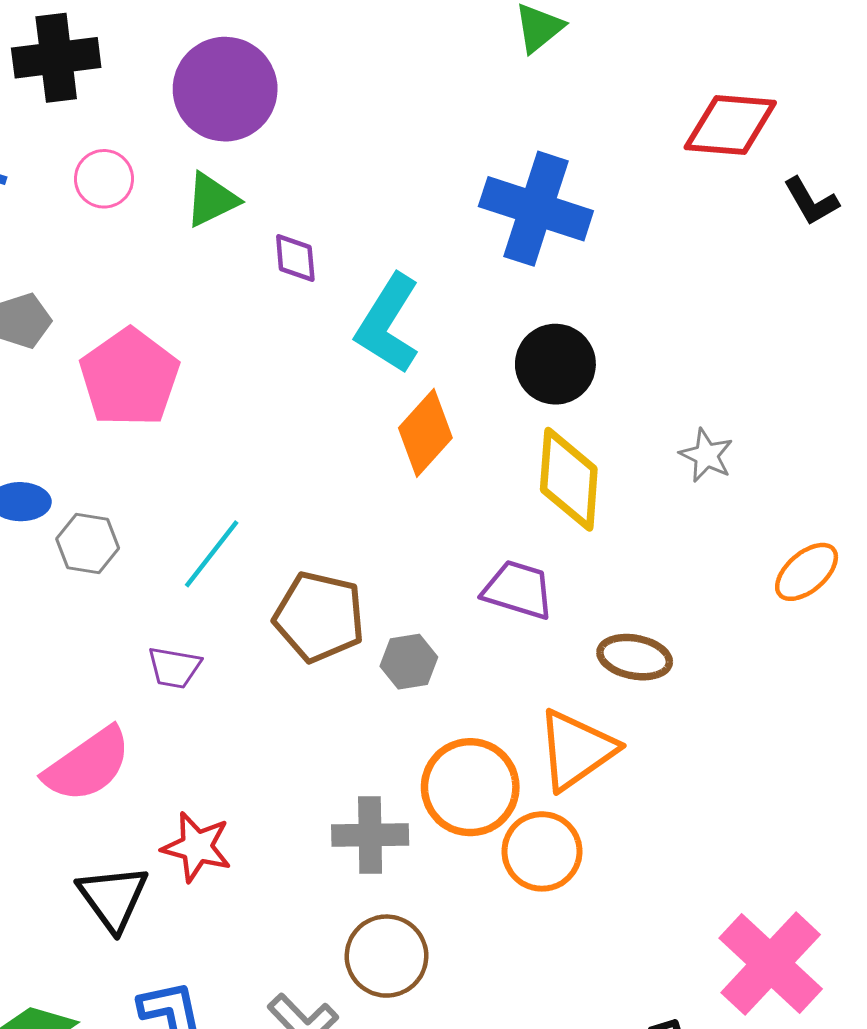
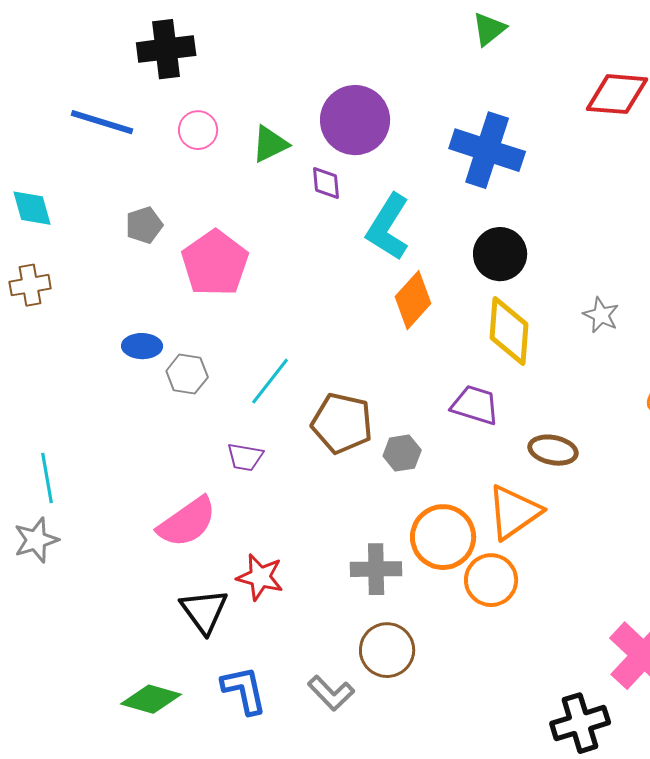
purple circle: (225, 89) -> (355, 120), moved

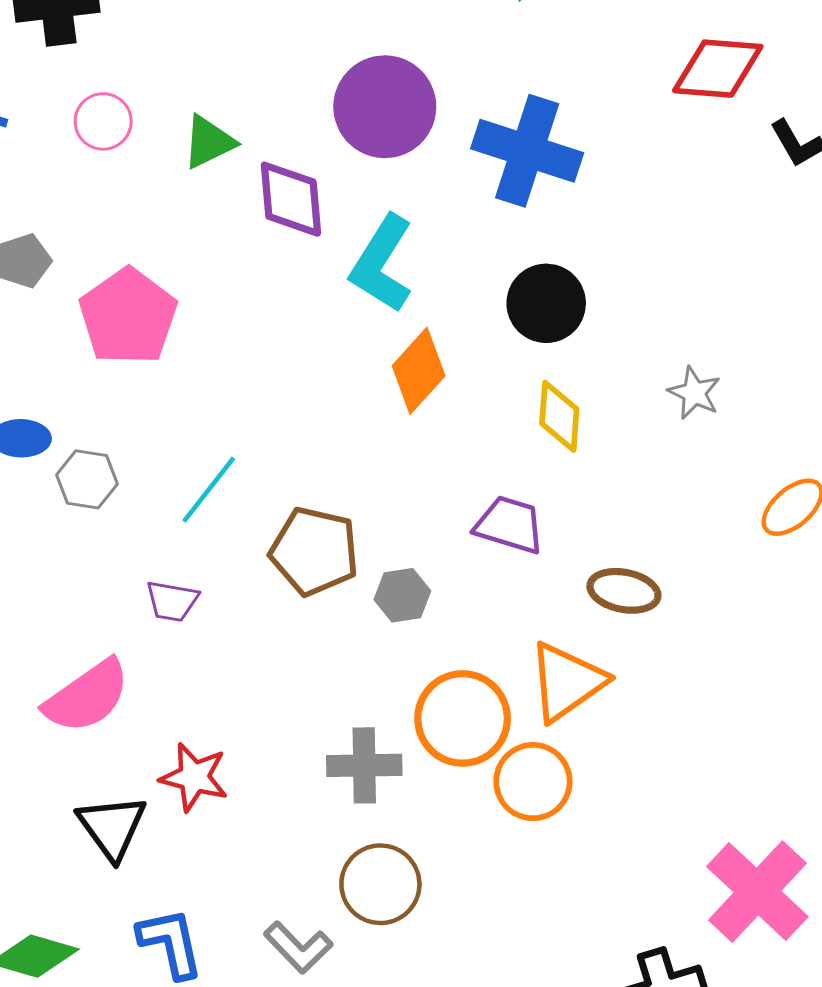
purple circle: (355, 120) -> (385, 107), moved
purple diamond: (326, 183) -> (291, 199), size x1.6
yellow diamond: (509, 331) -> (559, 416), size x0.7

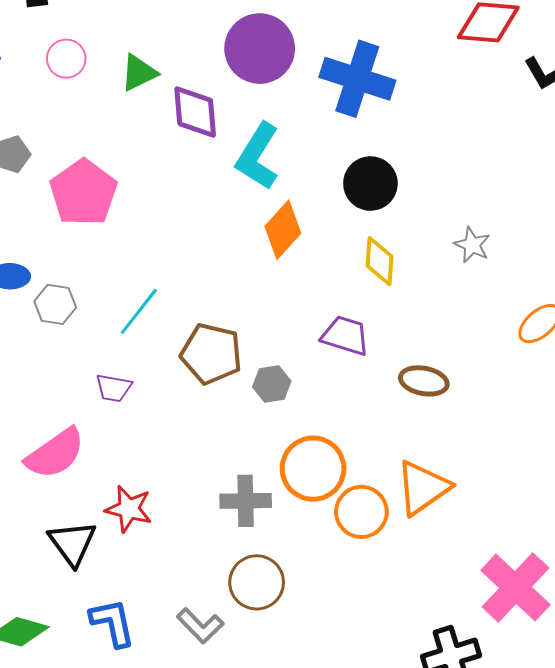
orange triangle: (567, 682) -> (423, 488), moved

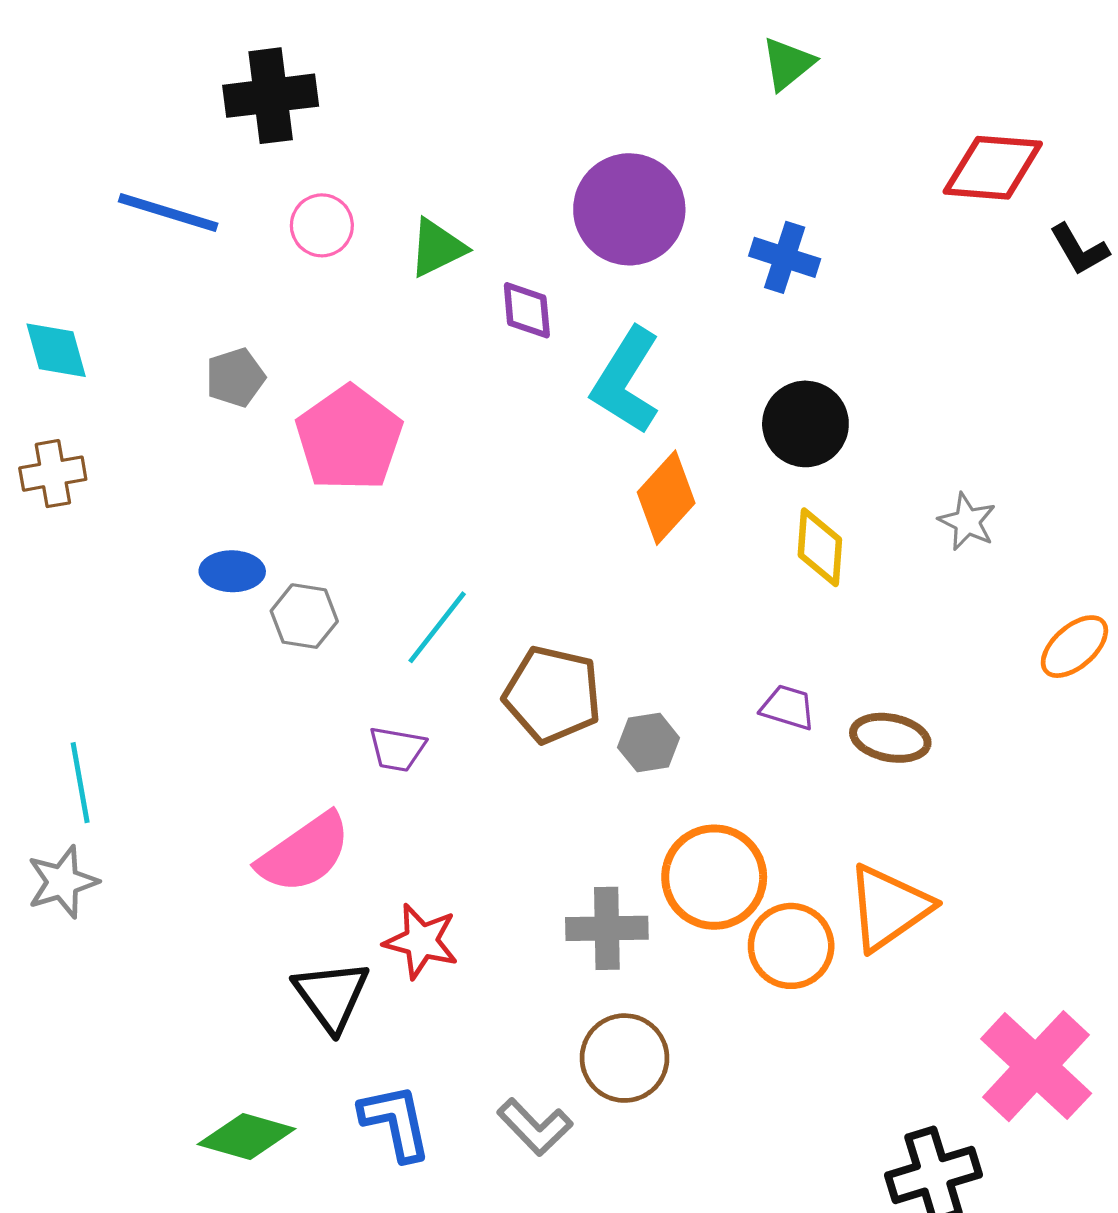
blue cross: (357, 79) -> (785, 257), size x0.6
purple diamond: (195, 112) -> (527, 310), size x0.7
purple trapezoid: (345, 336) -> (788, 707), moved, size x0.7

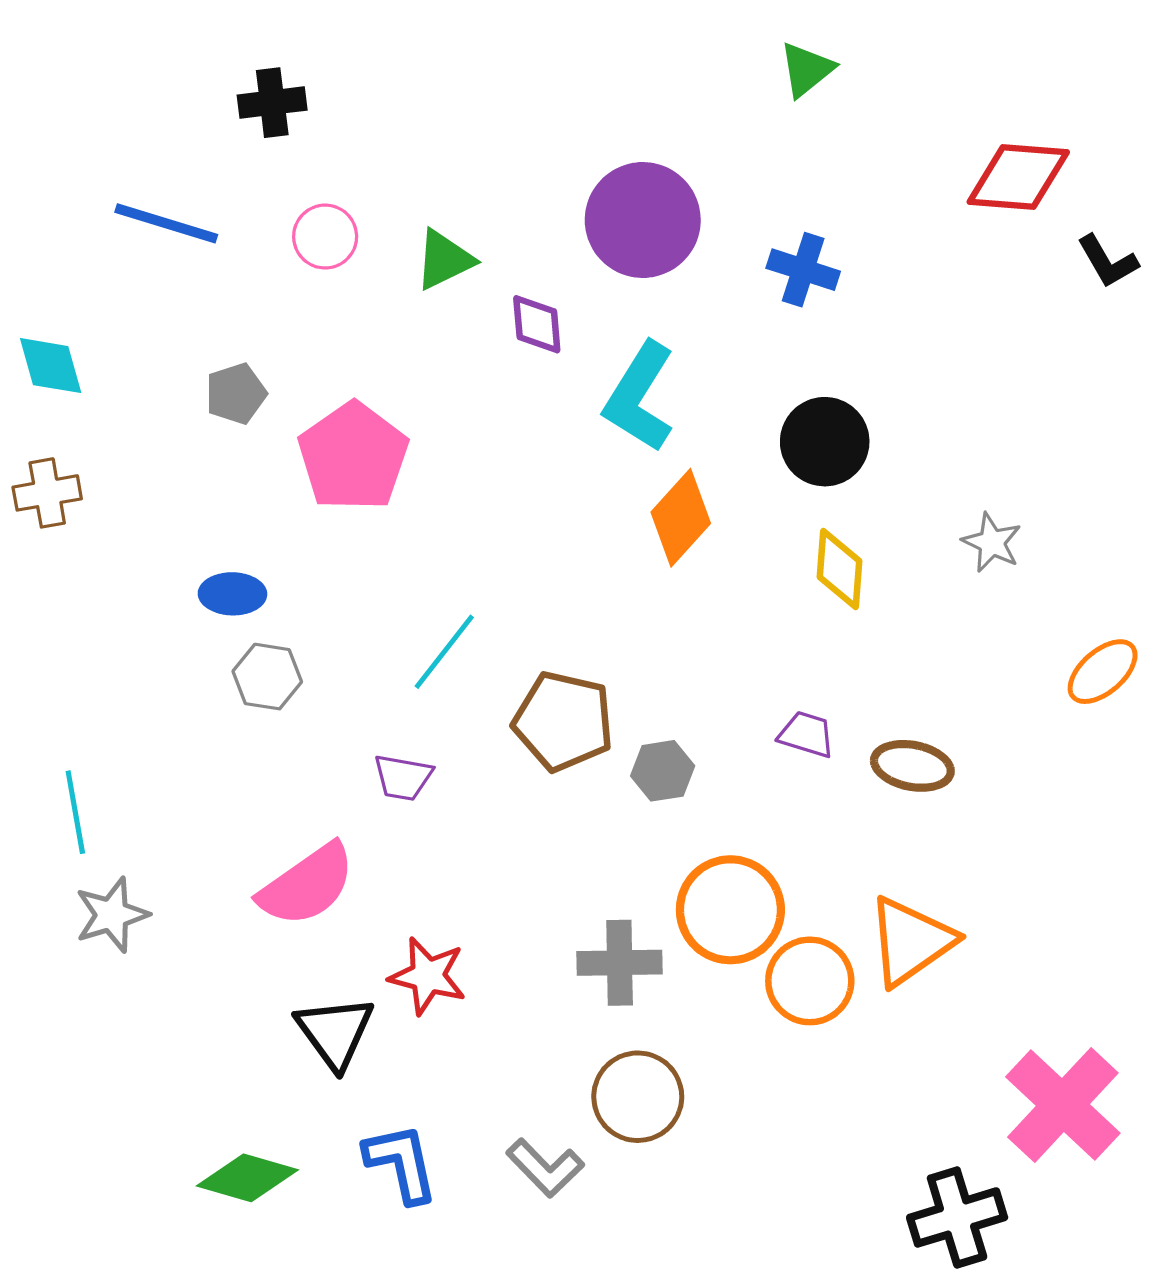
black cross: (271, 96) -> (272, 103), size x0.7
gray hexagon: (304, 616) -> (267, 677), moved
gray star: (62, 882) -> (112, 915), moved

